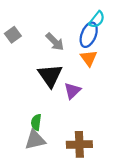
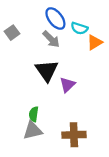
cyan semicircle: (97, 20) -> (79, 28), moved, turned 70
blue ellipse: (89, 35) -> (55, 18), moved, turned -60
orange triangle: (89, 58) -> (95, 42), moved, turned 35

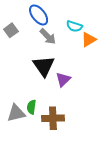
blue ellipse: (55, 18) -> (39, 15), moved
gray triangle: (33, 130) -> (16, 113), moved
brown cross: (74, 135) -> (53, 118), moved

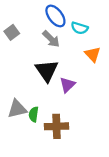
blue ellipse: (39, 15) -> (55, 16), moved
orange triangle: (89, 40) -> (93, 54), moved, turned -42
gray triangle: (16, 113) -> (17, 109), moved

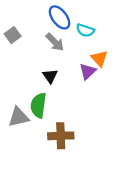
black triangle: (47, 71) -> (50, 76), size x0.6
purple triangle: (67, 85) -> (88, 71), moved
green semicircle: (34, 114) -> (38, 105), moved, size x1.5

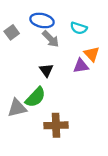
blue ellipse: (60, 17) -> (42, 20), moved, turned -40
purple triangle: (88, 71) -> (81, 66), turned 35
green semicircle: (38, 105) -> (35, 97), turned -145

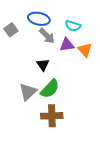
purple triangle: (81, 66) -> (67, 45), moved
green semicircle: (35, 97) -> (50, 89), moved
gray triangle: (17, 108) -> (28, 92), moved, turned -30

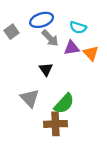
blue ellipse: (39, 19) -> (42, 20), turned -30
green semicircle: (50, 89) -> (64, 104), moved
gray triangle: (28, 92) -> (30, 98), turned -30

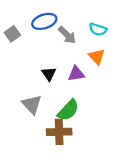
cyan semicircle: (78, 27) -> (98, 29), moved
gray arrow: (50, 38) -> (67, 35), moved
purple triangle: (72, 48) -> (76, 74), moved

